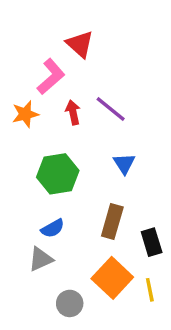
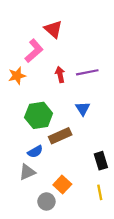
purple line: (111, 109) -> (87, 72), moved, turned -50
red arrow: (73, 112) -> (60, 75), moved
brown rectangle: (112, 222) -> (60, 136), moved, turned 50
orange square: (112, 278) -> (62, 184), moved, size x0.7

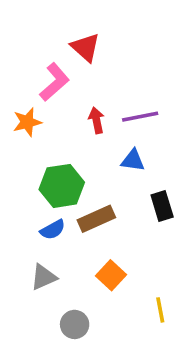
blue triangle: (83, 109) -> (133, 160), moved, turned -49
blue semicircle: (35, 152) -> (53, 230), moved
black rectangle: (101, 161) -> (162, 206), moved
orange square: (62, 184) -> (111, 275), moved

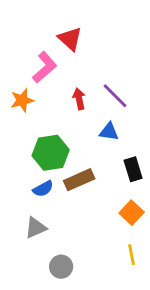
purple line: (140, 117) -> (115, 96), turned 56
orange square: (111, 275) -> (132, 213), moved

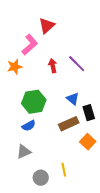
red triangle: (70, 39) -> (47, 26), turned 36
blue triangle: (109, 132) -> (73, 99), moved, turned 32
brown rectangle: (79, 180) -> (69, 124), moved
yellow line: (132, 255) -> (64, 170), moved

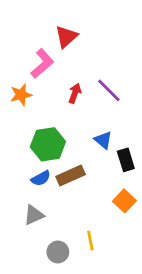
red arrow: (53, 66) -> (75, 93), turned 32
brown rectangle: (69, 124) -> (71, 175), moved

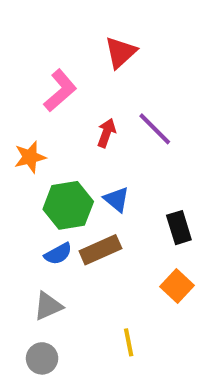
red triangle: (66, 37) -> (121, 52), moved
orange star: (21, 95) -> (30, 157), moved
blue triangle: (103, 140) -> (117, 199), moved
gray circle: (58, 252) -> (42, 358), moved

